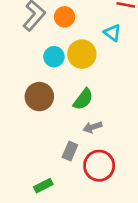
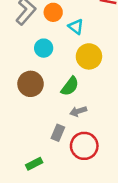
cyan triangle: (112, 33) -> (76, 27), moved
yellow circle: (82, 54) -> (89, 56), moved

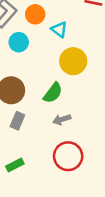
cyan circle: (44, 48) -> (19, 42), moved
gray rectangle: (58, 133) -> (17, 121), moved
green rectangle: (34, 164) -> (15, 165), moved

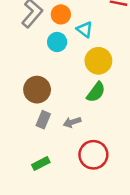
cyan circle: (19, 42) -> (57, 42), moved
green semicircle: (53, 93) -> (96, 92), moved
gray arrow: (62, 119) -> (72, 122), moved

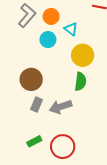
green semicircle: (96, 92) -> (80, 81), turned -30
gray arrow: (72, 122) -> (61, 107), size x1.5
red circle: (93, 155) -> (63, 147), moved

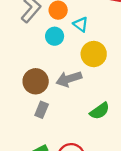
green semicircle: (80, 81) -> (100, 111), moved, turned 48
gray arrow: (61, 107) -> (69, 79), moved

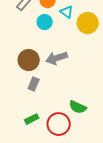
yellow circle: (94, 54) -> (88, 23), moved
green semicircle: (100, 111) -> (78, 107), moved, turned 60

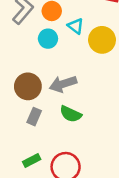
green semicircle: (78, 107) -> (71, 114), moved

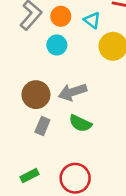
cyan triangle: (76, 26) -> (92, 20), moved
green rectangle: (32, 161) -> (29, 176), moved

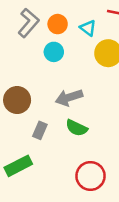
brown circle: (36, 95) -> (17, 100), moved
green rectangle: (29, 176) -> (18, 166), moved, size x1.5
red circle: (75, 178) -> (91, 176), moved

